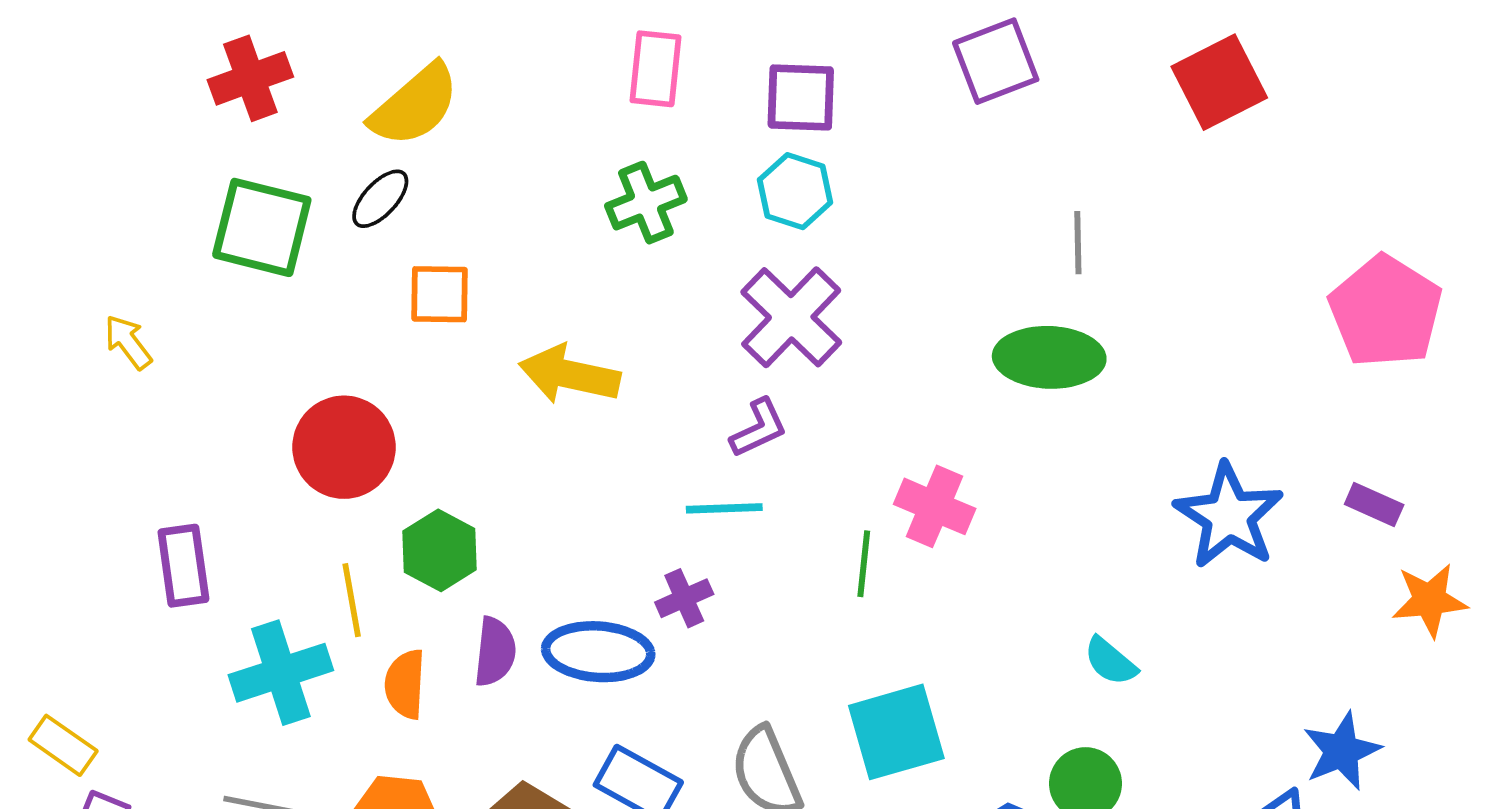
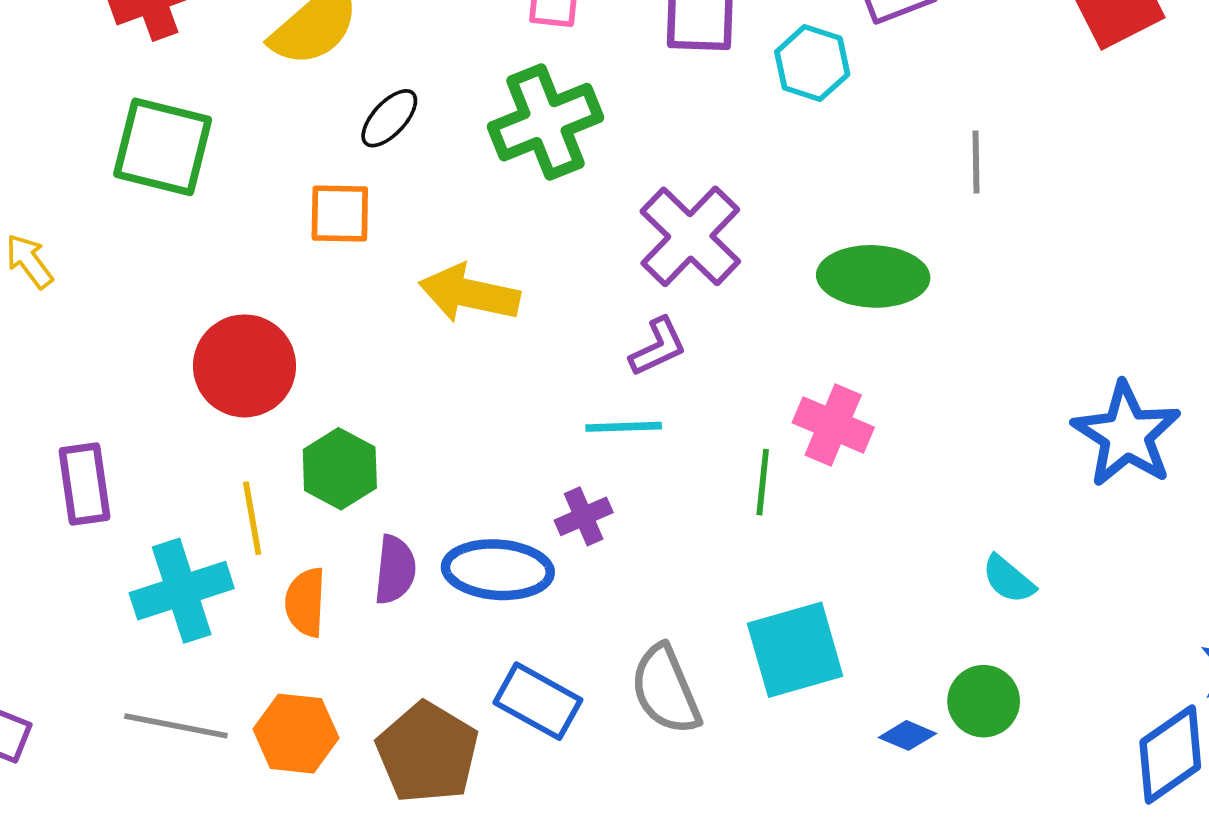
cyan hexagon: (795, 191) -> (812, 63), moved
black ellipse: (380, 199) -> (389, 118), moved
green cross: (646, 203) -> (546, 122), size x1.4
green ellipse: (1049, 357) -> (873, 276), moved

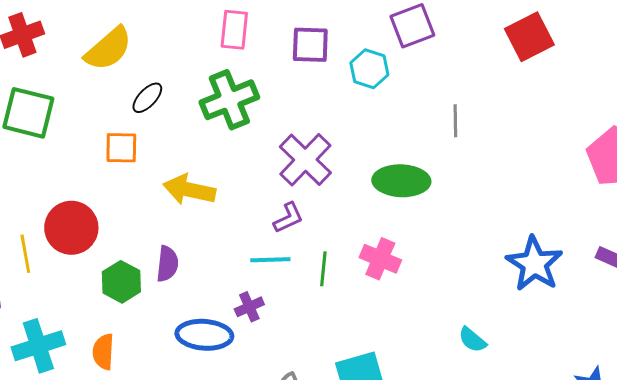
green line: (763, 482) -> (323, 269), moved
yellow line: (252, 518) -> (25, 254), moved
purple semicircle: (395, 570) -> (167, 264), moved

